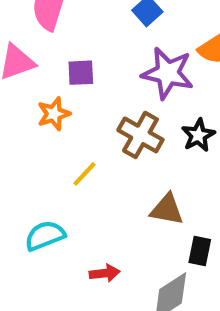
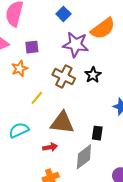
brown triangle: (167, 209) -> (62, 123), moved, size x1.4

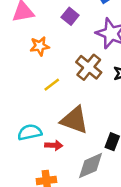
purple square: (32, 47) -> (70, 16), moved, turned 32
cyan semicircle: (19, 130) -> (30, 132), moved

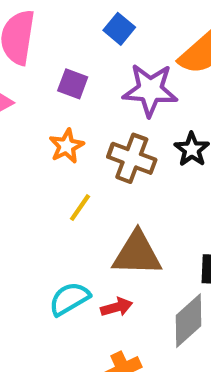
orange star: (40, 46) -> (67, 146), moved

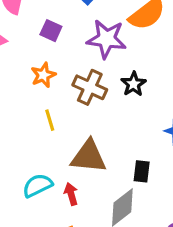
yellow line: (80, 208) -> (50, 120), turned -55
red arrow: (117, 307) -> (71, 194), turned -95

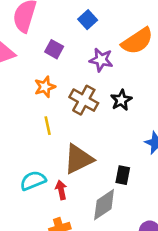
purple star: (107, 39) -> (101, 60), size x0.7
brown triangle: (89, 156) -> (78, 159), turned -36

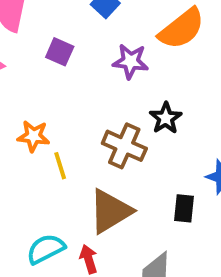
orange star: (45, 87) -> (33, 136), moved, turned 30
brown cross: (84, 100) -> (124, 146), moved
black rectangle: (123, 175) -> (184, 208), moved

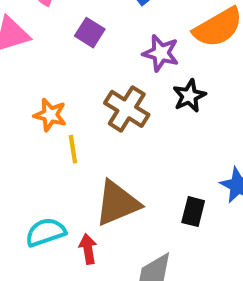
black star: (166, 118) -> (189, 96), moved
brown cross: (124, 146) -> (127, 109), moved

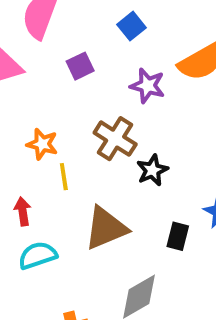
purple square: (90, 33) -> (80, 66), turned 32
black star: (189, 96) -> (152, 170), moved
red arrow: (88, 249) -> (23, 211), moved

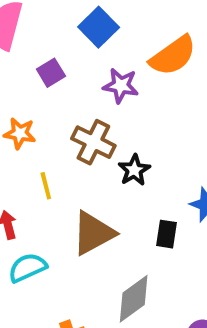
blue square: (132, 26) -> (99, 27), size x1.4
orange star: (42, 144) -> (20, 133), moved

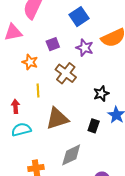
purple square: (51, 73) -> (53, 44), moved
black star: (134, 170) -> (101, 94), moved

